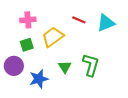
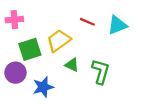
pink cross: (28, 20) -> (14, 20), moved
green square: (27, 45) -> (30, 49), size x1.5
green triangle: (65, 67) -> (72, 65), moved, turned -32

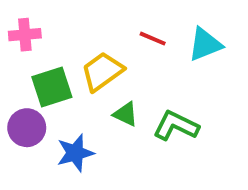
green L-shape: (101, 72) -> (176, 126), turned -80

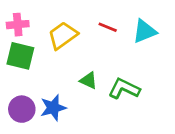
yellow trapezoid: (102, 71) -> (63, 35), moved
green square: (52, 87) -> (20, 56), moved, turned 32
purple circle: (27, 128) -> (22, 109), moved

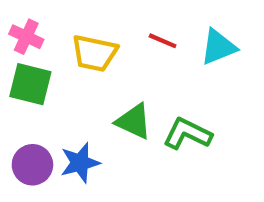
pink cross: (18, 25) -> (26, 37), turned 30
yellow trapezoid: (63, 35) -> (94, 53), turned -132
green triangle: (89, 80) -> (134, 121), size x1.4

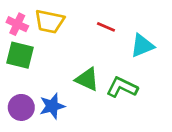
cyan triangle: (218, 47) -> (142, 46), moved
yellow trapezoid: (94, 53) -> (49, 21), moved

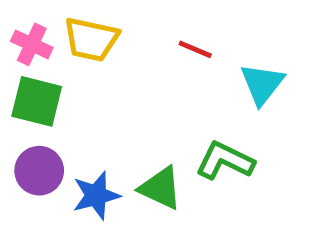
cyan triangle: (142, 46) -> (262, 84), turned -30
green triangle: (87, 79) -> (161, 188), moved
purple circle: (21, 107) -> (39, 171), moved

